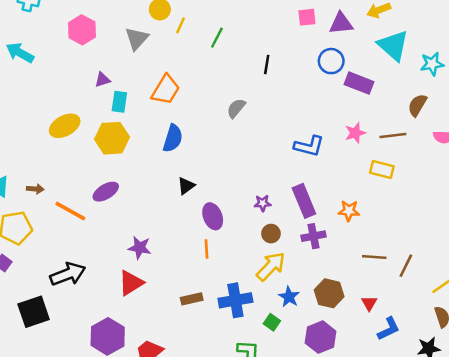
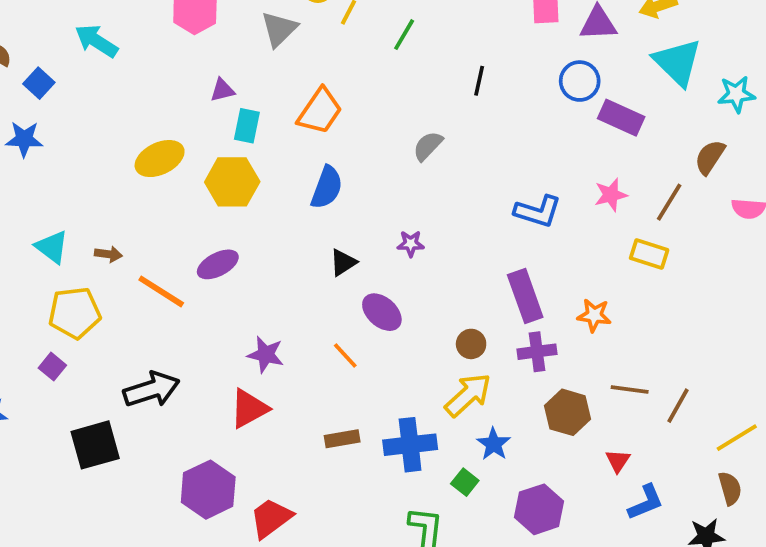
brown line: (393, 135) -> (669, 202), turned -55
purple star: (263, 203) -> (411, 244), moved
purple ellipse: (213, 216) -> (382, 312), turned -30
orange line: (206, 249) -> (345, 355), moved, turned -42
brown hexagon: (329, 293) -> (568, 412), moved

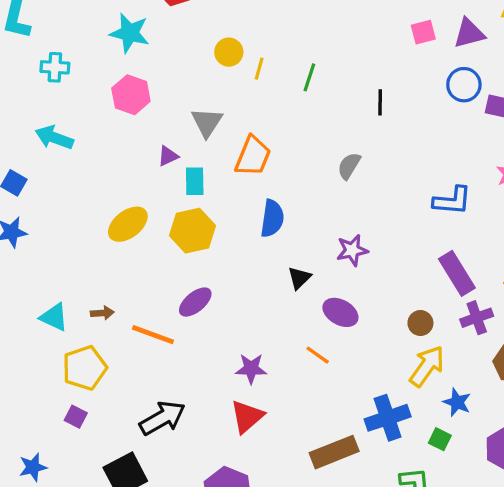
gray triangle: (279, 29) -> (207, 122), moved
purple star: (411, 244) -> (352, 250), size x1.4
brown rectangle: (342, 439) -> (334, 452), moved, size x1.6

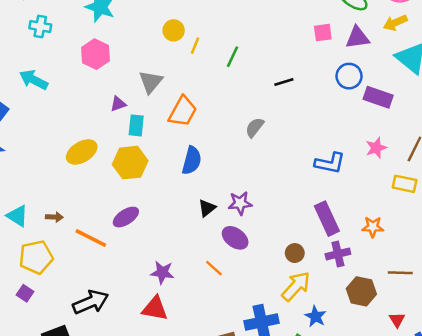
black line: (380, 102) -> (284, 82), turned 66
purple star: (352, 250) -> (240, 203), moved
red triangle: (247, 416) -> (155, 308), turned 44

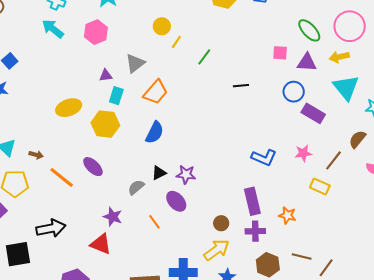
cyan arrow: (34, 80) -> (53, 29), moved
gray semicircle: (255, 127) -> (136, 187), moved
purple ellipse: (126, 217) -> (93, 167), turned 65

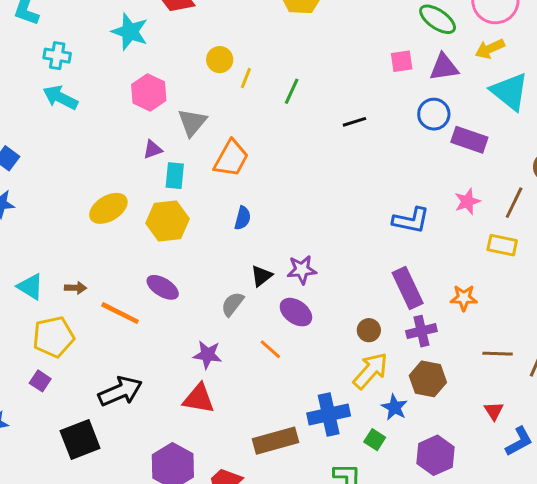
pink hexagon: (96, 32) -> (149, 92), moved
blue semicircle: (155, 133) -> (243, 218), size x0.7
brown hexagon: (268, 265) -> (428, 379), moved

